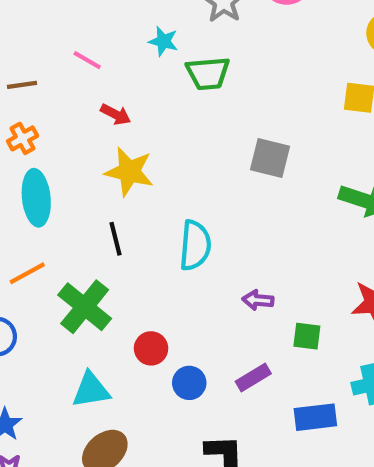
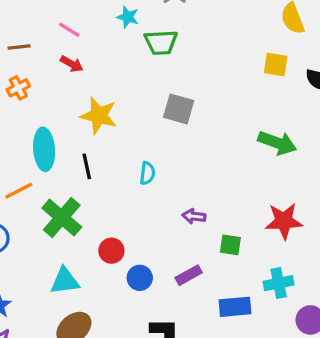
red arrow: (116, 114) -> (72, 64), moved
gray square: (270, 158) -> (179, 109), moved
cyan ellipse: (36, 198) -> (44, 149), moved
cyan semicircle: (195, 245) -> (147, 173), size x0.6

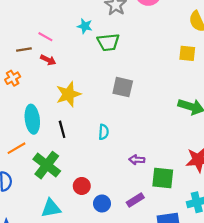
brown line: (19, 47) -> (24, 49), moved
yellow star: (99, 116) -> (68, 94), turned -30
green square: (230, 245) -> (163, 178), size x1.5

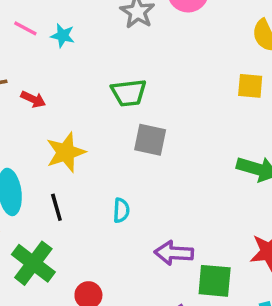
cyan star: (85, 26) -> (63, 36), moved
pink line: (45, 37) -> (25, 28), moved
green trapezoid: (108, 42) -> (129, 93), moved
purple arrow: (137, 160) -> (174, 253), size x1.5

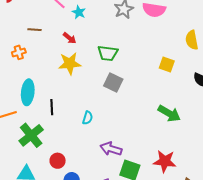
yellow square: (250, 86) -> (167, 64), moved
red arrow: (33, 99) -> (70, 38), moved
yellow star: (66, 152) -> (70, 63), moved

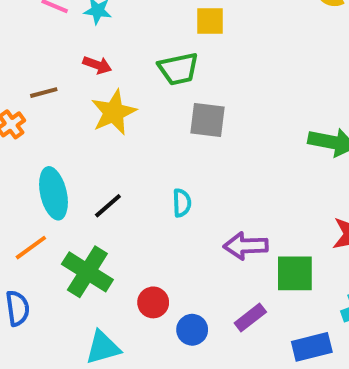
brown line: (35, 30) -> (44, 93), moved
yellow square: (167, 64) -> (210, 21), moved
black line: (52, 107) -> (108, 206), turned 70

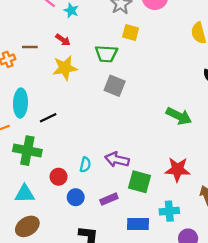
cyan semicircle: (182, 203) -> (85, 165), moved
green cross: (87, 272) -> (27, 151), turned -36

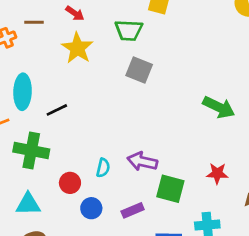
yellow star: (65, 68) -> (77, 48), turned -30
red star: (177, 169) -> (217, 173), size x0.7

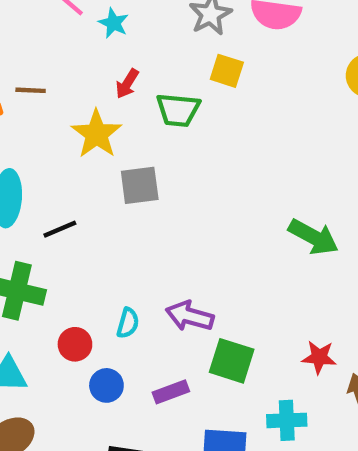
red arrow: (75, 13) -> (127, 84), moved, turned 84
gray square: (139, 70) -> (140, 185), moved, turned -32
red star: (217, 173) -> (319, 357), moved

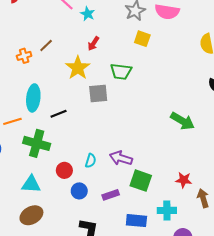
brown line: (31, 90) -> (46, 46), turned -48
green trapezoid: (178, 110) -> (121, 72), moved

